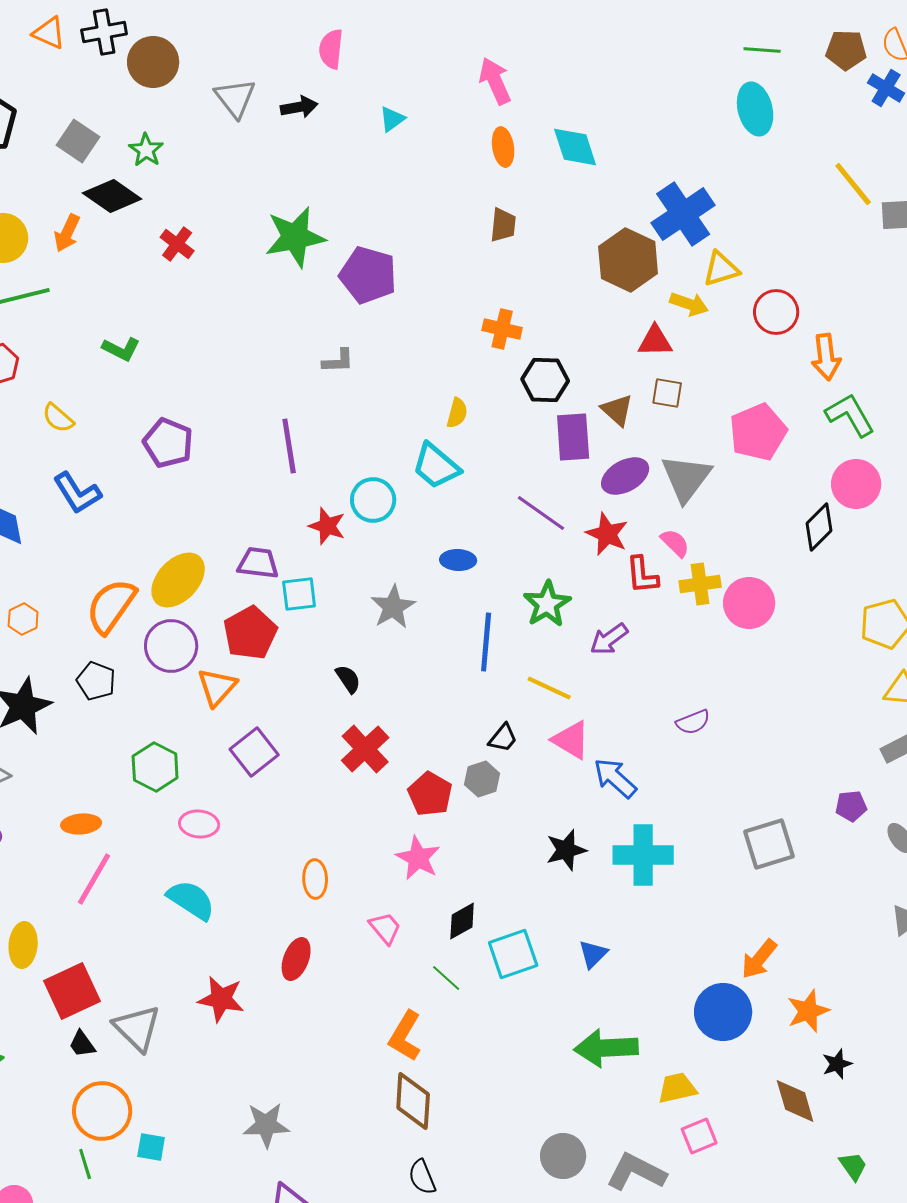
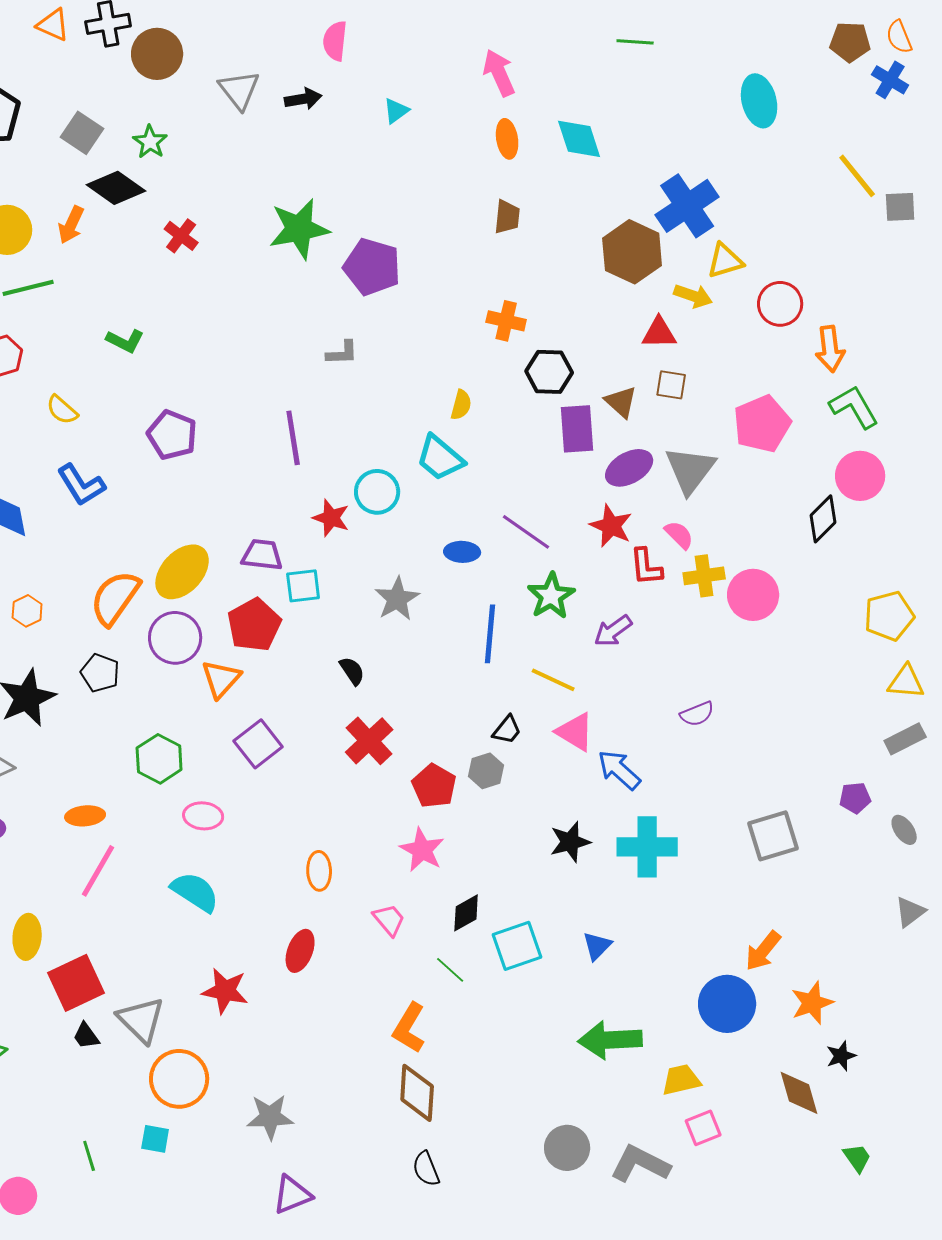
green line: (762, 50) -> (635, 42), moved
purple line: (541, 513) -> (526, 532), moved
orange circle: (102, 1111) -> (179, 1079), moved

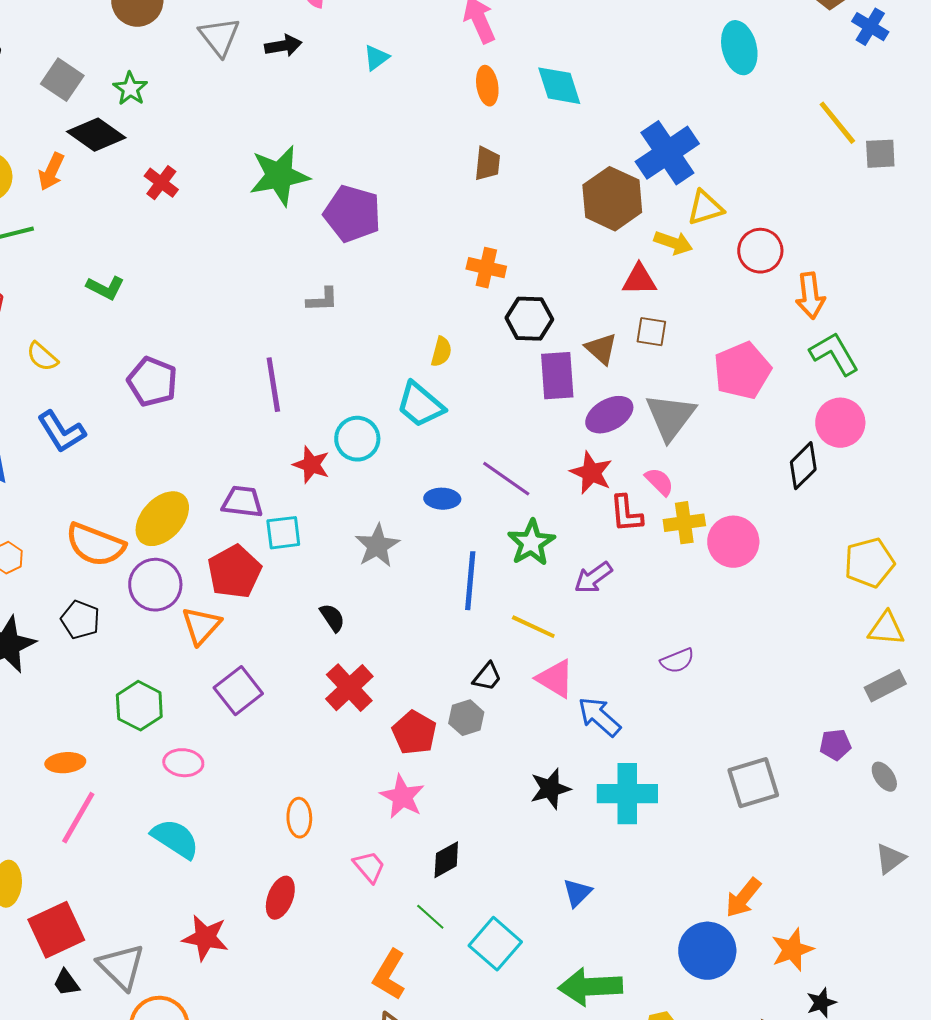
orange semicircle: (115, 598) -> (95, 545), turned -104
cyan square: (517, 946) -> (495, 944), moved, turned -30

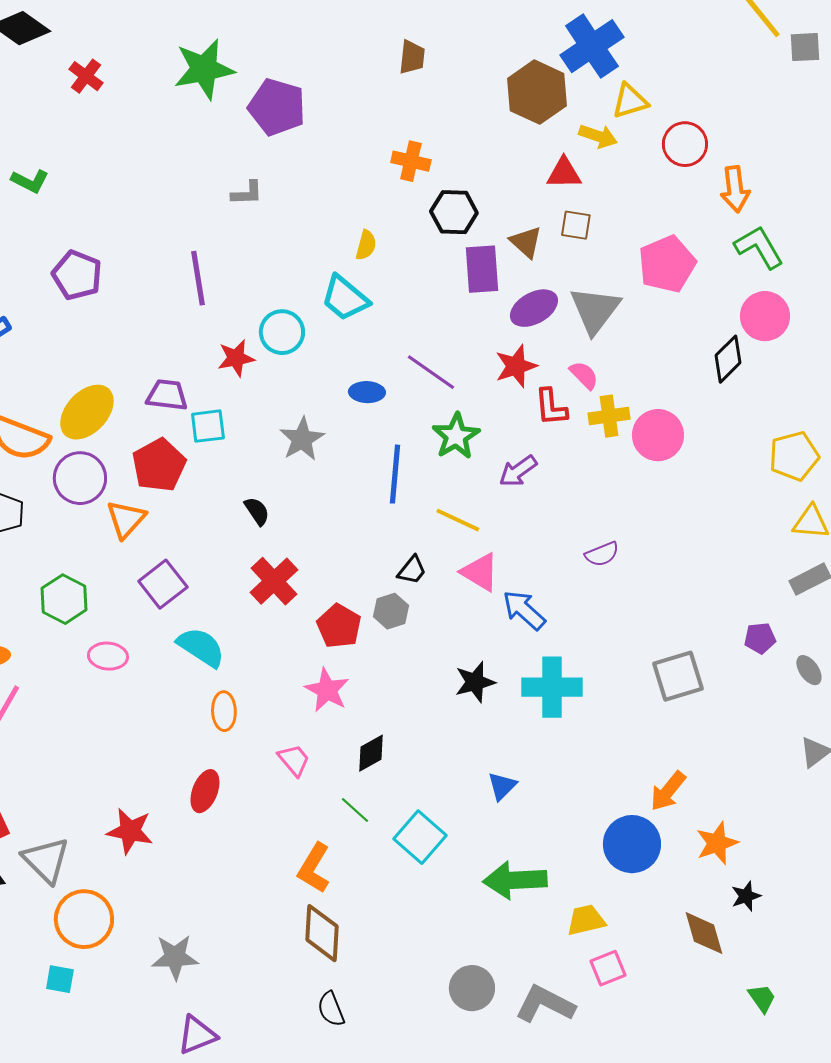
red star: (311, 465) -> (236, 358), turned -30
red star: (591, 473) -> (516, 366), turned 30
cyan semicircle: (175, 839) -> (201, 647), moved

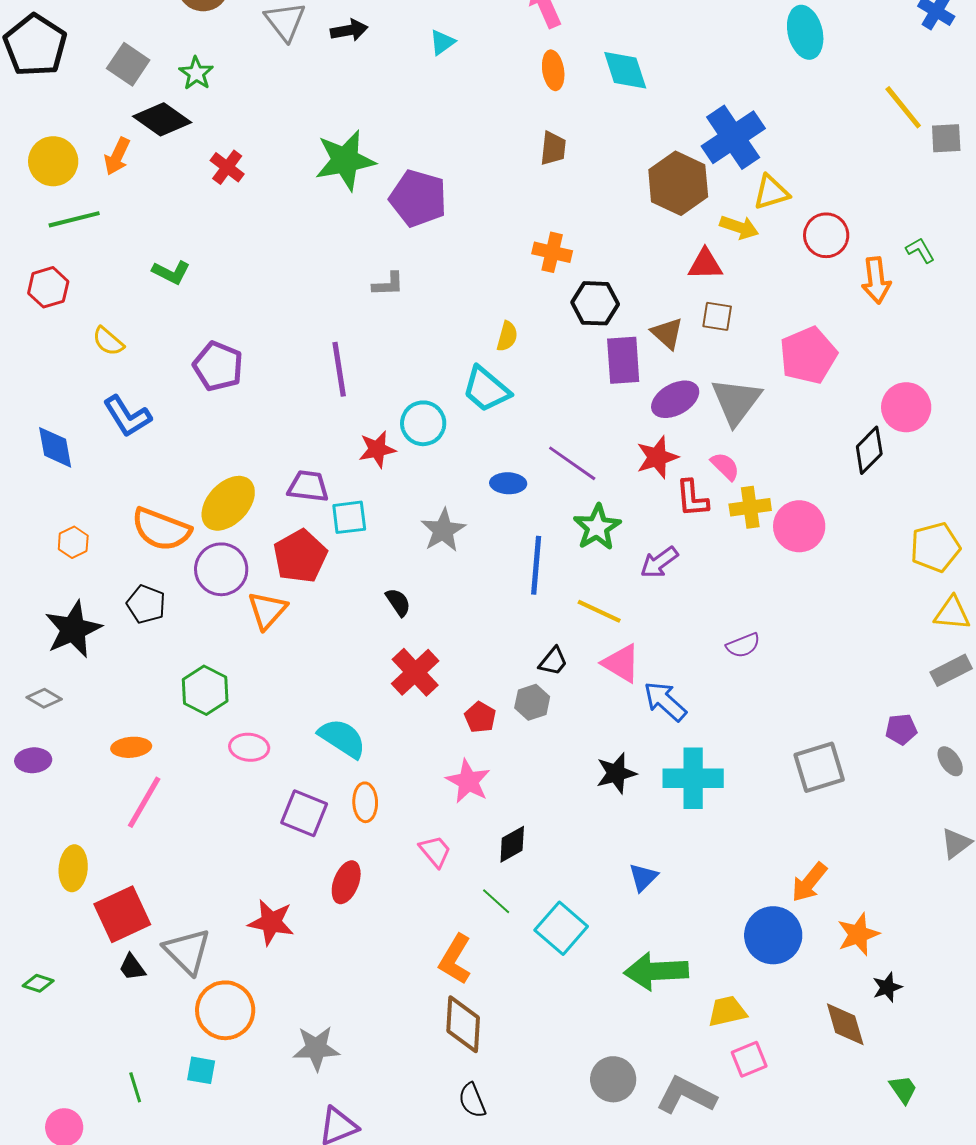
green L-shape: (759, 247) -> (920, 250), moved, size x0.6
purple square: (163, 584) -> (304, 813), moved, turned -30
red pentagon: (339, 626) -> (480, 717), size x0.7

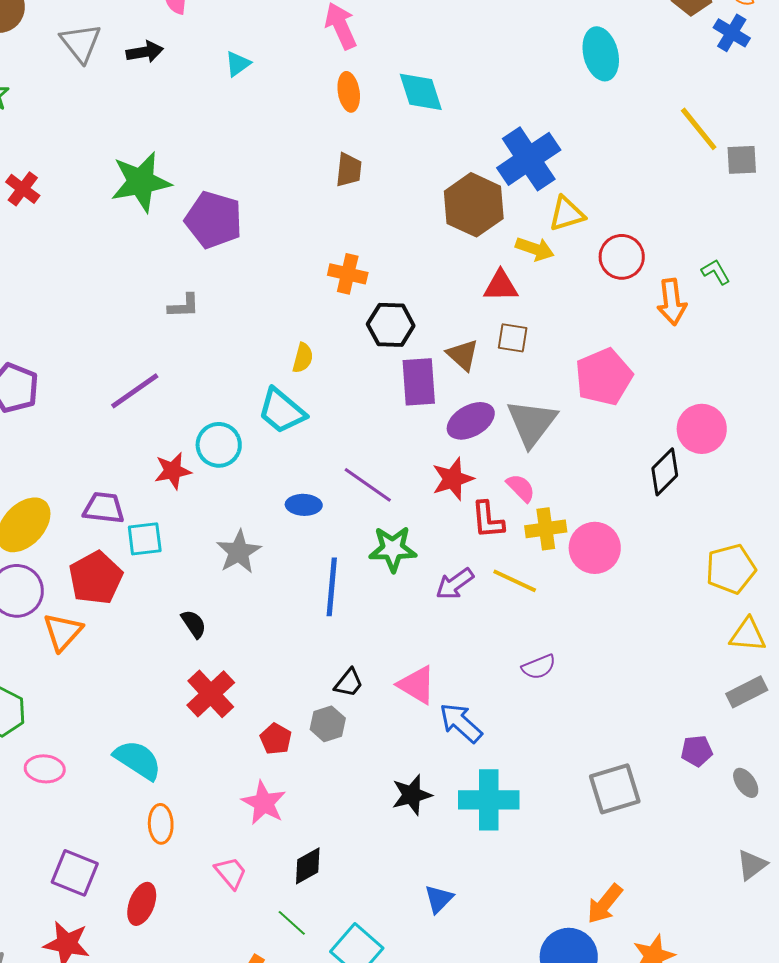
purple line: (339, 369) -> (135, 391), turned 64
green star: (597, 527) -> (393, 549), turned 30
yellow line: (599, 611) -> (515, 581), moved
purple square: (304, 813) -> (75, 873), moved

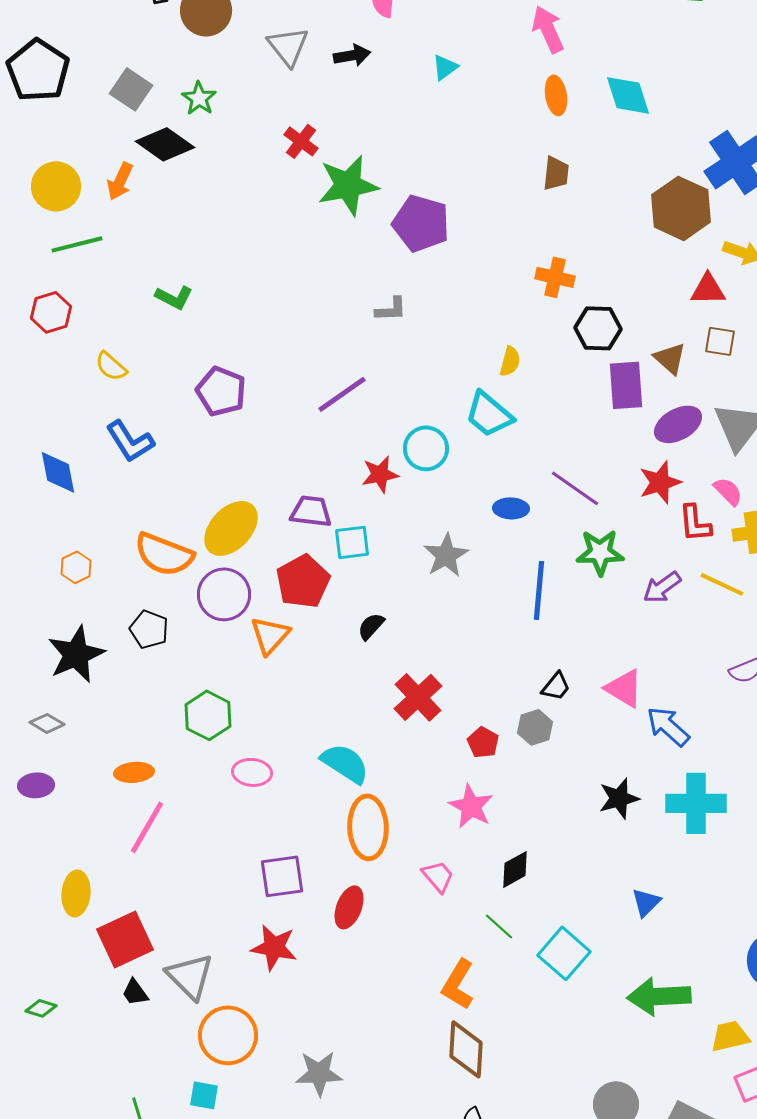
red cross: (23, 189) -> (301, 141), moved
black semicircle: (194, 624) -> (371, 626), moved, turned -104
orange ellipse: (161, 824) -> (368, 827), size x1.6
purple square: (75, 873) -> (282, 876), turned -30

